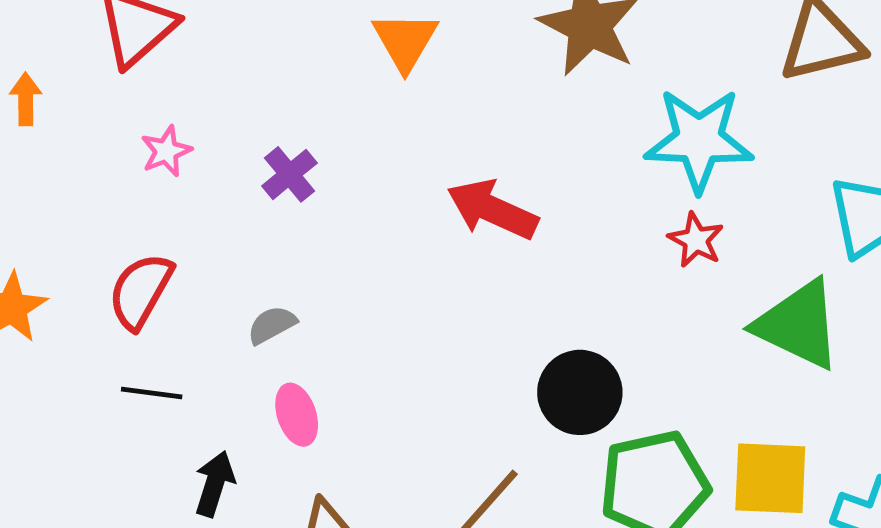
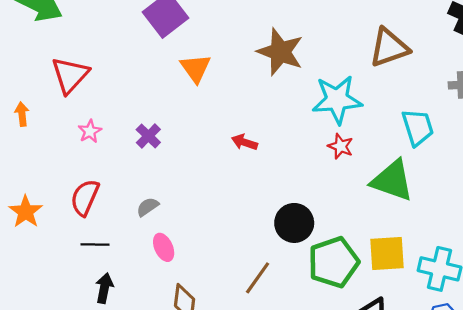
red arrow: (492, 210) -> (244, 142), size x0.6
black arrow: (215, 484) -> (104, 288), moved

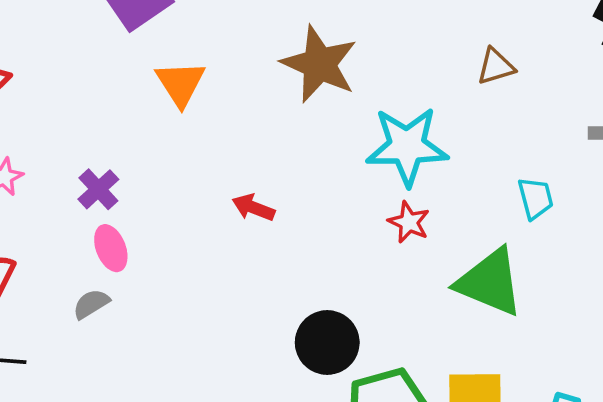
brown triangle: (389, 48) -> (496, 66), size x0.6
cyan trapezoid: (418, 127) -> (536, 198), size x0.7
pink ellipse: (164, 247) -> (111, 248), moved

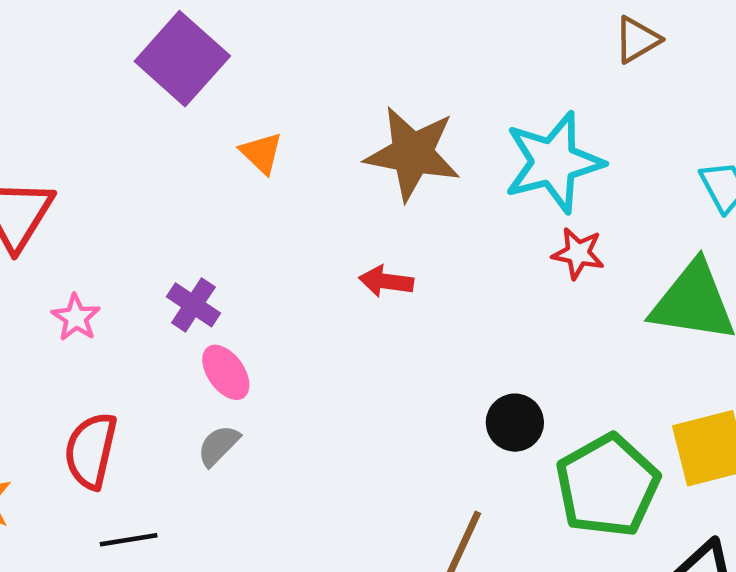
brown star: (319, 64) -> (413, 154), moved
orange triangle: (180, 83) -> (261, 153), size x0.7
black circle: (327, 342) -> (515, 423), size x0.7

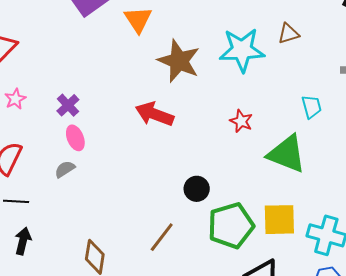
orange triangle: (261, 153) -> (138, 20), moved, size x1.4
cyan star: (554, 162) -> (242, 50), moved
red arrow: (386, 281) -> (154, 114), size x1.6

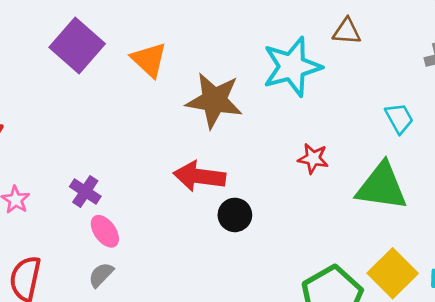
brown triangle: (288, 34) -> (347, 31), turned 35
black circle: (197, 189) -> (235, 215), moved
yellow square: (279, 220) -> (393, 273), turned -30

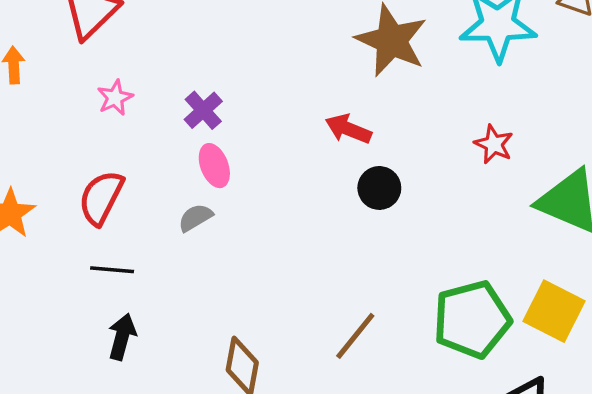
red arrow: (199, 176) -> (348, 129), size x0.7
yellow square: (393, 273) -> (554, 311), turned -33

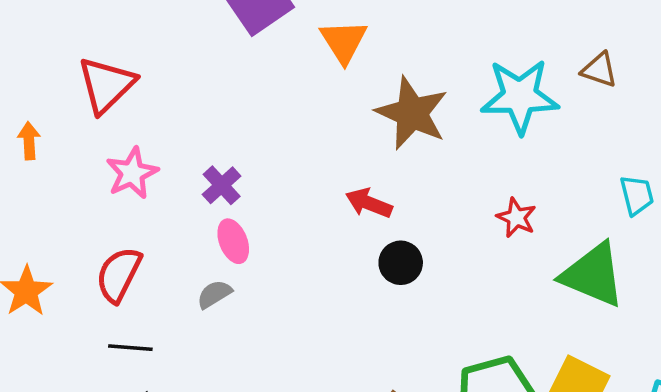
pink star: (115, 98) -> (132, 173), size x1.4

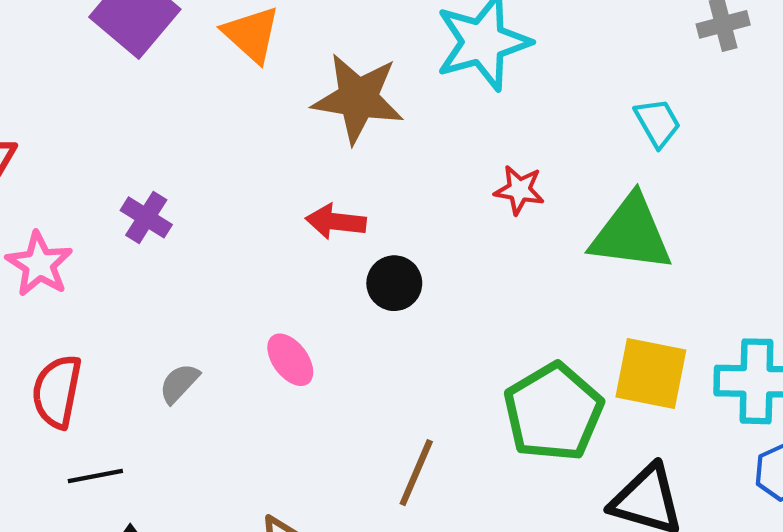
purple cross: (222, 185) -> (146, 217), moved
pink ellipse: (233, 241) -> (290, 360), moved

